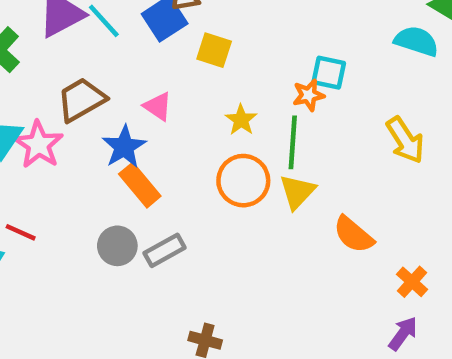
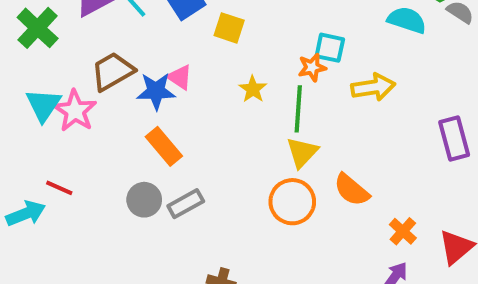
yellow arrow: (405, 140) -> (373, 87), moved, turned -66
blue star: (124, 147) -> (156, 91), moved, turned 30
orange circle: (243, 181) -> (292, 202), moved

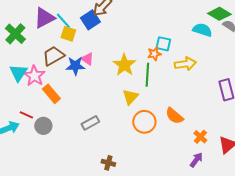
yellow square: (229, 28) -> (68, 34), moved
yellow star: (253, 89) -> (124, 65), size x1.6
orange rectangle: (164, 146) -> (51, 94), moved
yellow triangle: (302, 152) -> (130, 97), moved
gray circle: (144, 200) -> (43, 126), moved

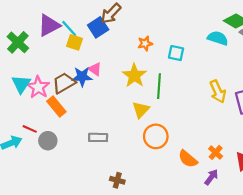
orange star: (154, 54) -> (145, 43), moved
brown trapezoid: (53, 56) -> (64, 83), moved
yellow arrow: (185, 64) -> (218, 92), moved, turned 75
orange semicircle: (174, 116) -> (188, 159), moved
gray rectangle: (90, 123) -> (98, 137), turned 30

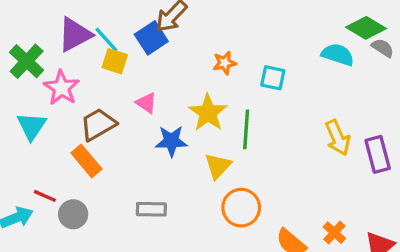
blue star: (82, 77) -> (171, 141), moved
pink star: (38, 87) -> (61, 88), moved

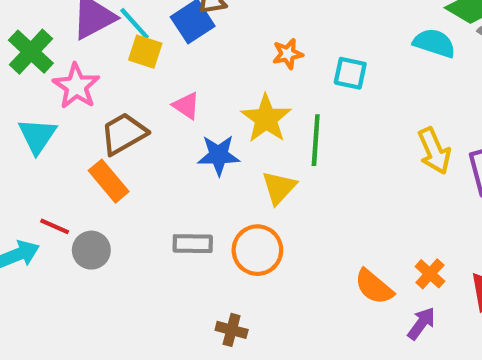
orange circle: (241, 208) -> (257, 250), moved

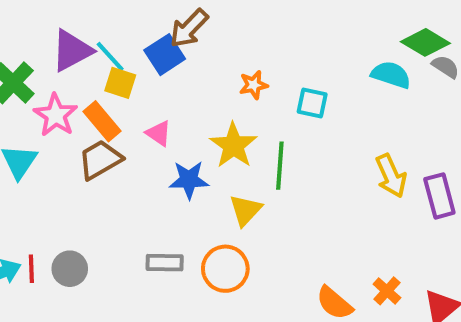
orange rectangle: (109, 181) -> (102, 121), moved
red line: (55, 226) -> (31, 269), moved, turned 64

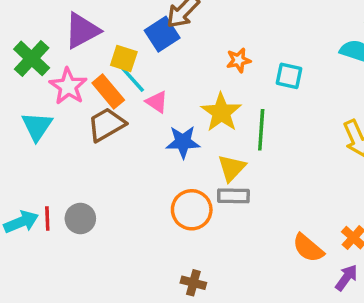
cyan line: (110, 57) -> (133, 79), moved
gray rectangle: (165, 263) -> (233, 196), moved
orange circle: (225, 269) -> (192, 210), moved

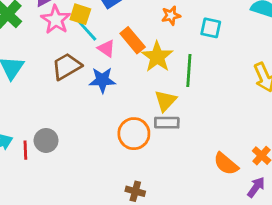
pink star: (68, 86) -> (56, 20), moved
orange rectangle: (108, 92) -> (133, 40), moved
blue star: (183, 142) -> (102, 80), moved
red line: (47, 218) -> (25, 150), moved

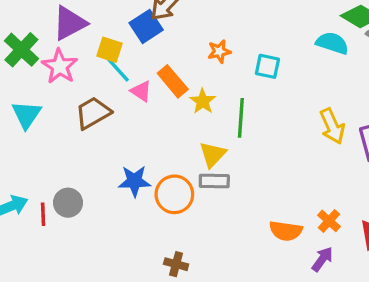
pink star: (56, 20) -> (60, 66), moved
yellow star: (157, 57) -> (203, 101), size x0.7
blue star: (102, 80) -> (134, 181), moved
orange semicircle: (226, 164) -> (286, 231), turned -32

